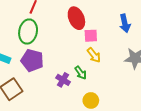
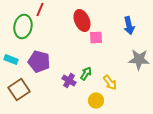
green ellipse: (28, 32) -> (23, 27), moved
yellow arrow: (94, 55) -> (110, 83), moved
green arrow: (81, 73) -> (86, 74), turned -112

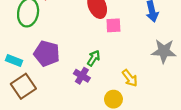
cyan rectangle: (11, 60) -> (14, 61), moved
green arrow: (86, 74) -> (94, 58), moved

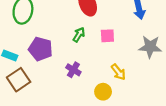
pink square: (113, 25) -> (107, 36), moved
green arrow: (94, 58) -> (79, 35), moved

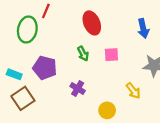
green arrow: (79, 35) -> (83, 54), turned 120
yellow arrow: (118, 72) -> (133, 91), moved

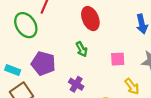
green ellipse: (27, 30) -> (26, 25), turned -45
pink square: (111, 55) -> (118, 59), moved

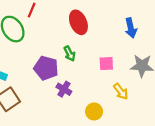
purple pentagon: (43, 63) -> (46, 68), moved

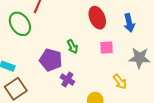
red ellipse: (78, 22) -> (97, 18), moved
pink square: (106, 64) -> (106, 48), moved

